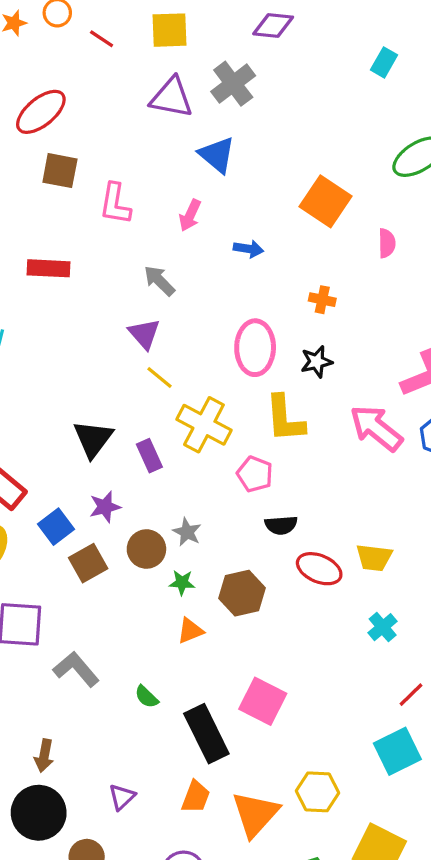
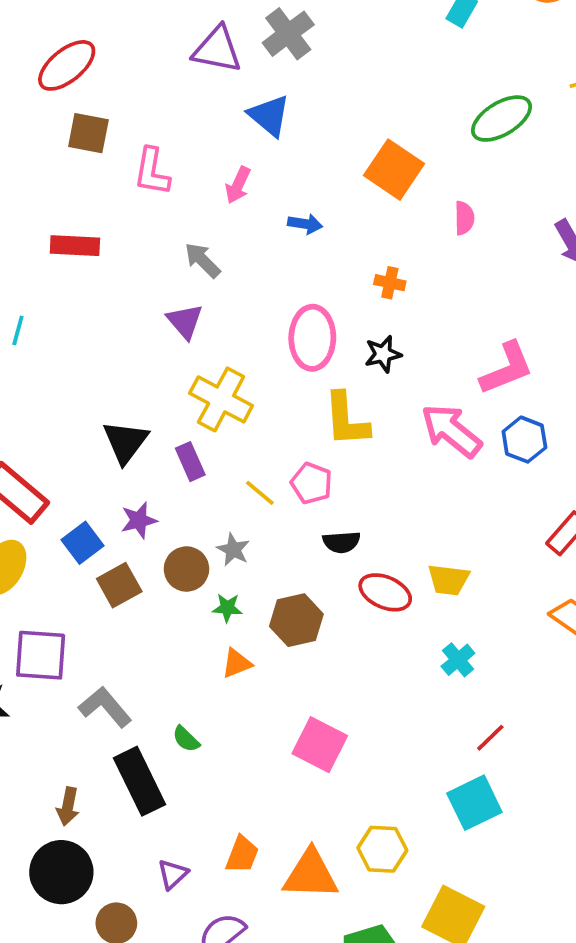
yellow line: (159, 377) -> (260, 493), moved
yellow cross: (204, 425) -> (221, 399), moved
black rectangle: (206, 734) -> (140, 781), moved
purple triangle: (122, 797) -> (173, 874), moved
orange triangle: (255, 814) -> (311, 874), turned 50

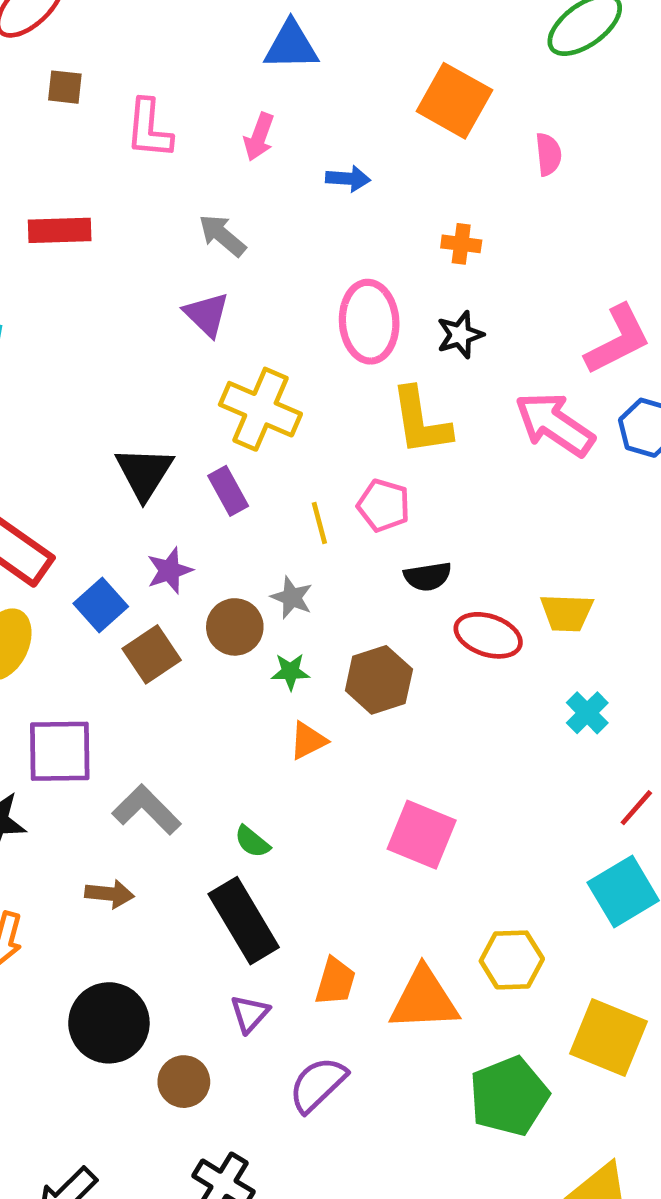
blue triangle: (269, 116) -> (291, 46), turned -36
brown square: (88, 133) -> (65, 87), size x0.7
yellow line: (260, 493) -> (319, 523), turned 40
black rectangle: (140, 781) -> (244, 921), moved
brown arrow: (68, 806) -> (110, 894), moved, turned -90

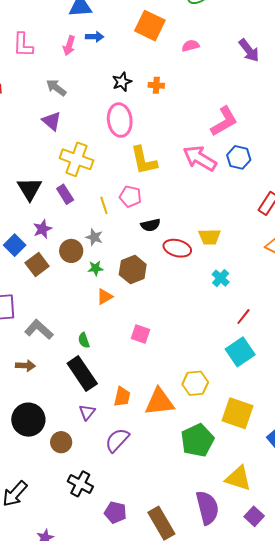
pink semicircle: (548, 154) -> (190, 46), turned -96
blue arrow: (348, 179) -> (95, 37), moved
black star: (460, 335) -> (122, 82), moved
pink square: (422, 835) -> (140, 334), moved, size x0.7
green semicircle: (252, 842) -> (84, 340), turned 35

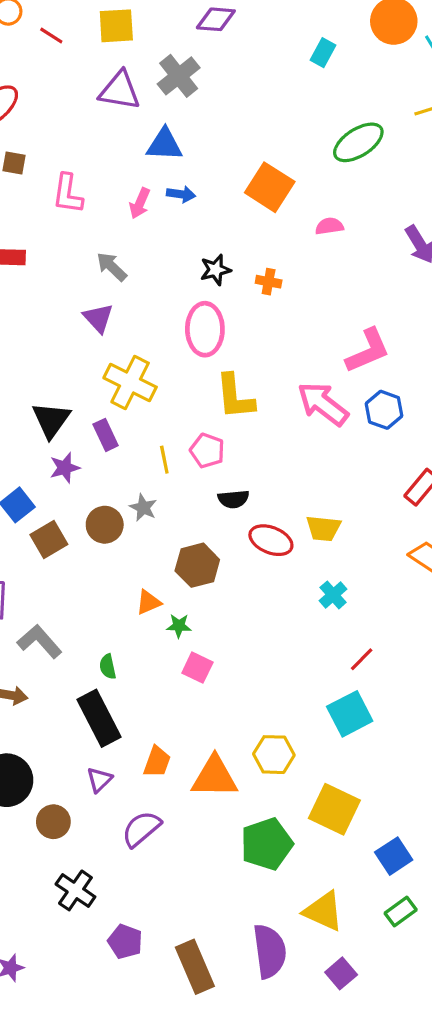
purple star: (43, 229) -> (65, 468), moved
green star: (96, 268) -> (179, 626), moved

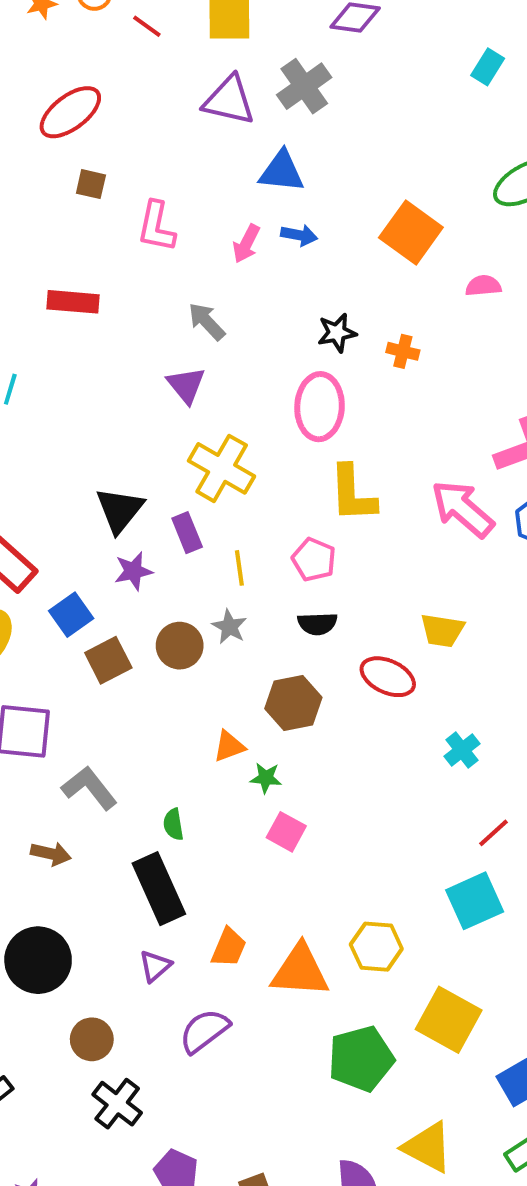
yellow line: (164, 460) -> (239, 568), moved
black semicircle: (233, 499) -> (317, 624), moved
yellow trapezoid: (323, 528) -> (442, 630), moved
brown circle: (53, 822) -> (92, 1039), moved

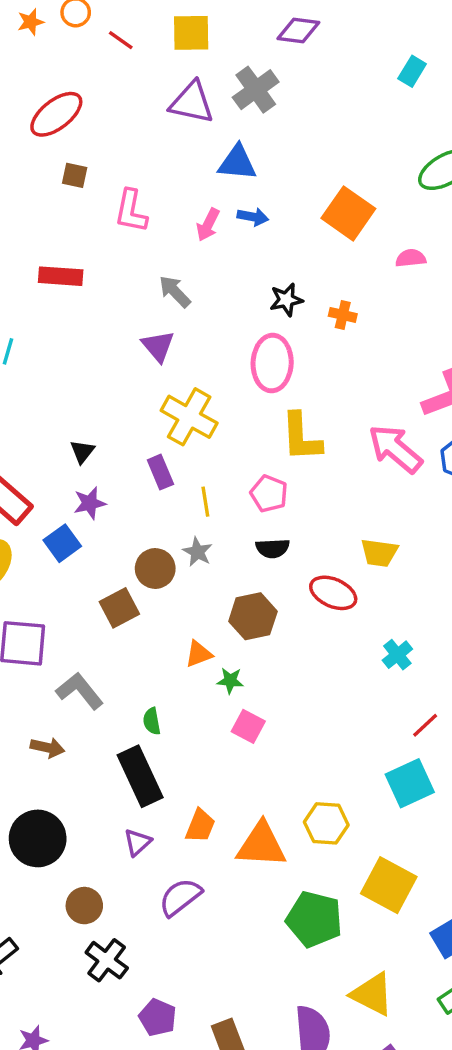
black triangle: (120, 510) -> (82, 451), moved, size x0.6
purple star: (133, 571) -> (90, 503), moved
brown square: (108, 660) -> (119, 608), moved
green pentagon: (361, 1059) -> (314, 919), turned 30

